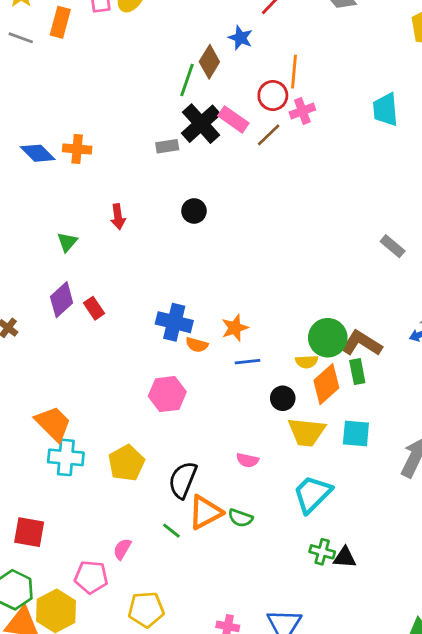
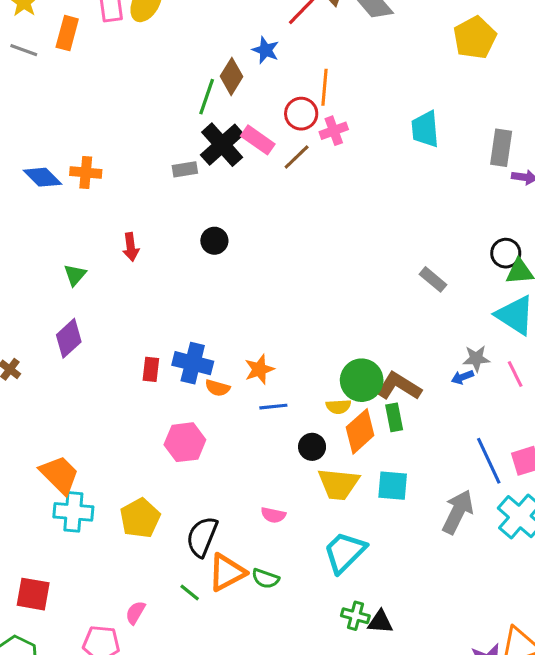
red rectangle: (94, 308) -> (151, 369), moved, turned 40

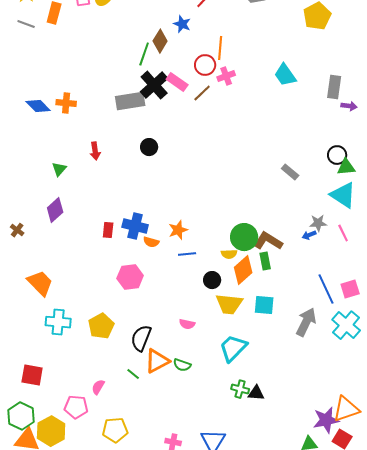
cyan trapezoid: (425, 129) -> (285, 75), turned -30
gray rectangle: (185, 169) -> (130, 101), size x1.8
orange trapezoid: (59, 475) -> (40, 283), moved

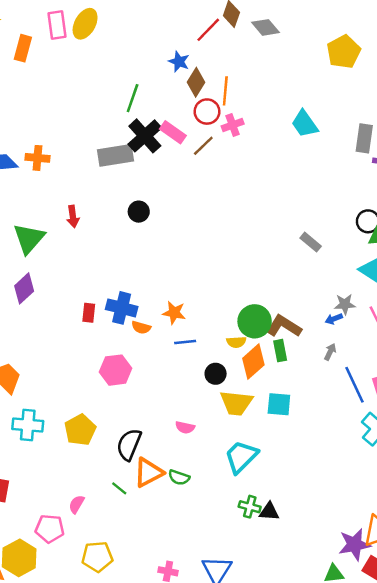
brown diamond: (160, 41) -> (196, 82), moved
green triangle: (59, 169) -> (29, 238), size x1.8
orange star: (178, 230) -> (174, 313), turned 30
gray arrow: (306, 322) -> (330, 352), moved, size x0.5

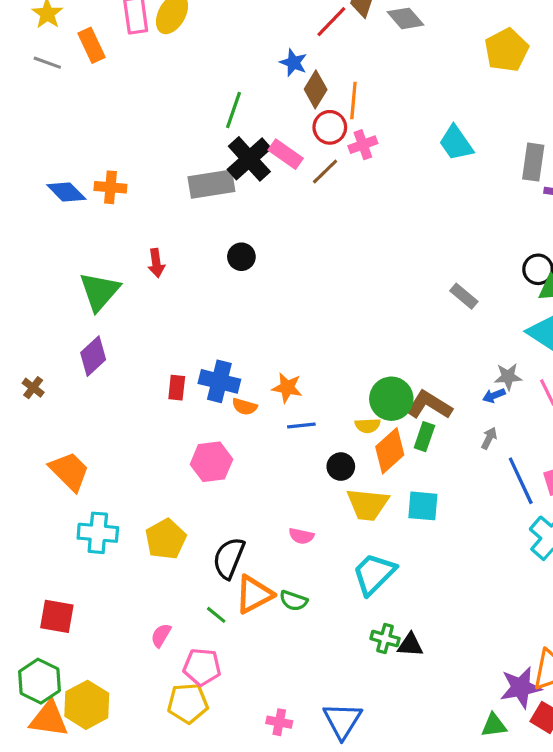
orange rectangle: (23, 48) -> (92, 45), turned -40
green rectangle: (280, 351) -> (424, 437), turned 30
pink pentagon: (50, 529) -> (202, 667), moved

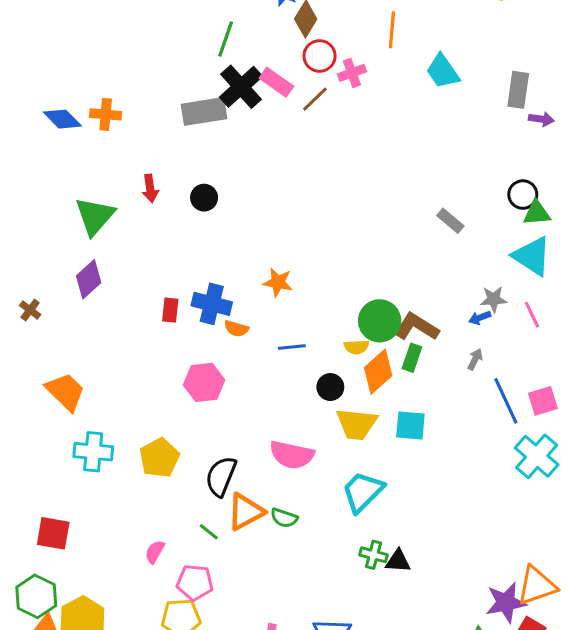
orange line: (353, 101) -> (392, 30), moved
black circle: (241, 257) -> (204, 198), moved
orange star: (287, 388) -> (278, 282), moved
pink semicircle: (301, 536) -> (292, 455), size x1.8

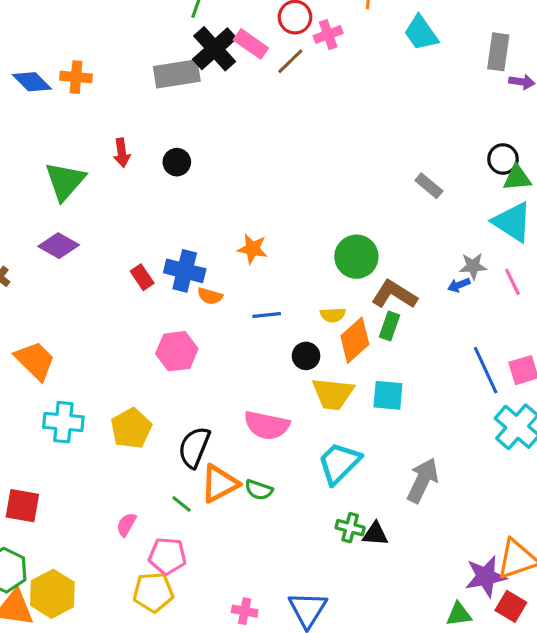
purple diamond: (89, 279) -> (59, 246), turned 72
red rectangle: (170, 310) -> (142, 277), turned -40
green circle: (380, 321) -> (356, 257), moved
gray arrow: (475, 359) -> (423, 480), moved, size x2.0

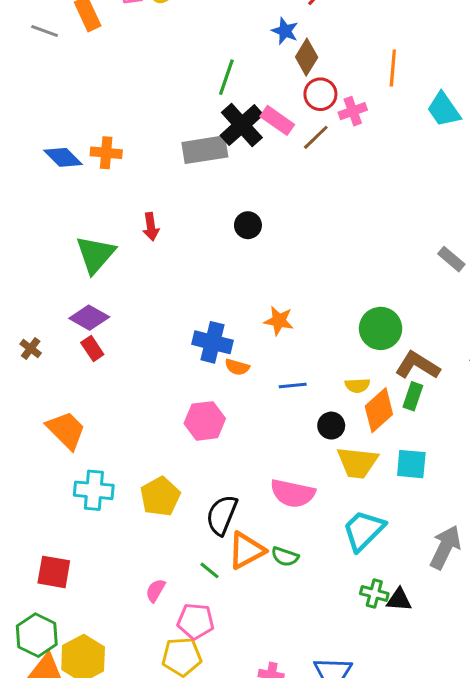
black circle: (177, 162) -> (248, 225), moved
red rectangle: (142, 277) -> (92, 348), moved

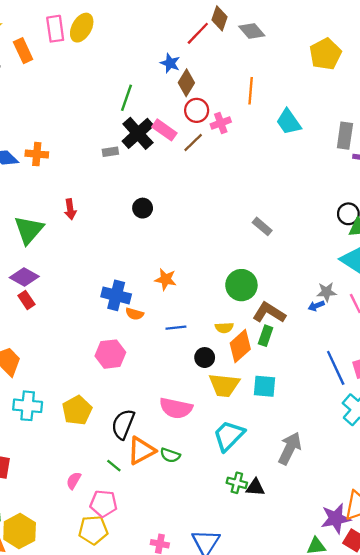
gray rectangle: (205, 150) -> (110, 152), size x0.5
gray rectangle: (451, 259) -> (262, 226), moved

